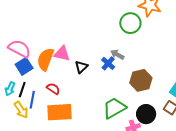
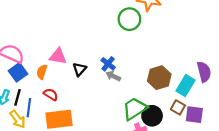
gray arrow: (117, 54) -> (113, 76), moved
orange semicircle: (45, 59) -> (42, 72), moved, size x0.6
brown hexagon: (141, 80) -> (159, 78), moved
green trapezoid: (114, 108) -> (135, 109), moved

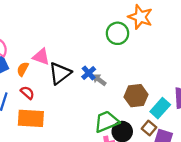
black triangle: (80, 69) -> (60, 73), size x1.6
gray arrow: (113, 76) -> (99, 80), moved

